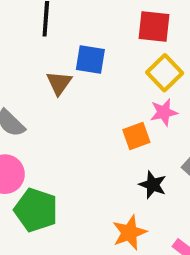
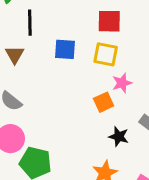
yellow square: (165, 73) -> (106, 54), moved, turned -30
brown triangle: (59, 83) -> (15, 55), moved

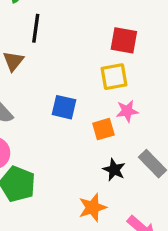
blue square: (65, 49) -> (64, 107), moved
yellow square: (106, 54) -> (114, 77), turned -30

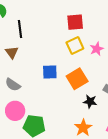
pink star: (127, 111) -> (97, 49), moved
orange square: (103, 129) -> (77, 79), size x1.5

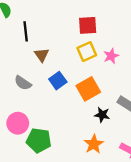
brown triangle: (12, 52) -> (42, 55), moved
blue square: (50, 72) -> (58, 81), turned -35
gray semicircle: (13, 85) -> (23, 83), moved

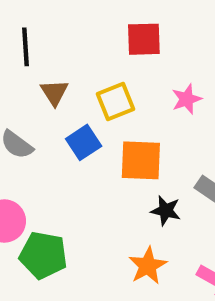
yellow square: (87, 52) -> (115, 102), moved
orange square: (88, 89) -> (141, 160), turned 30

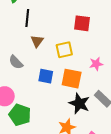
pink star: (187, 99) -> (96, 64), moved
blue square: (84, 142) -> (46, 76), moved, turned 35
black star: (166, 211) -> (79, 103), size x1.5

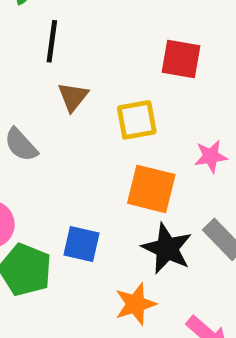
blue square: (46, 76) -> (81, 244), moved

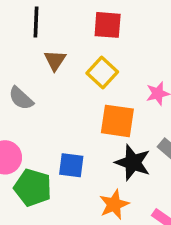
red square: (181, 59) -> (108, 25), moved
yellow square: (137, 120) -> (102, 72), turned -32

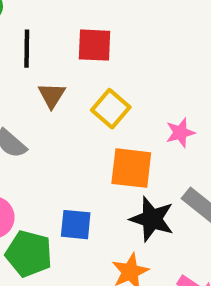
red square: (108, 25) -> (94, 45), moved

